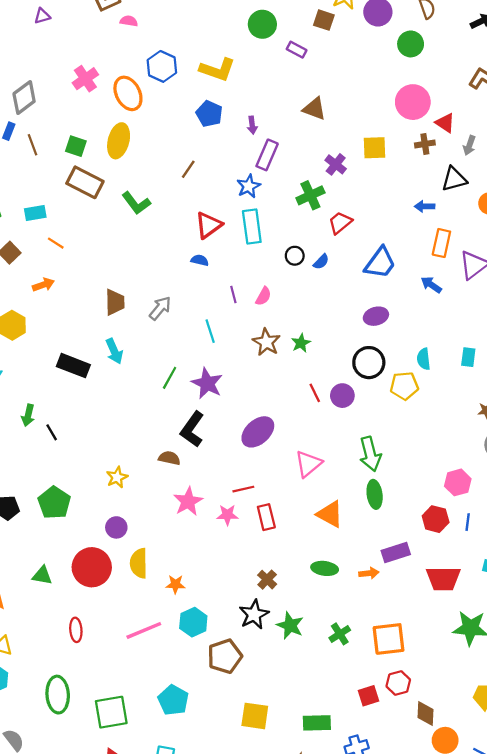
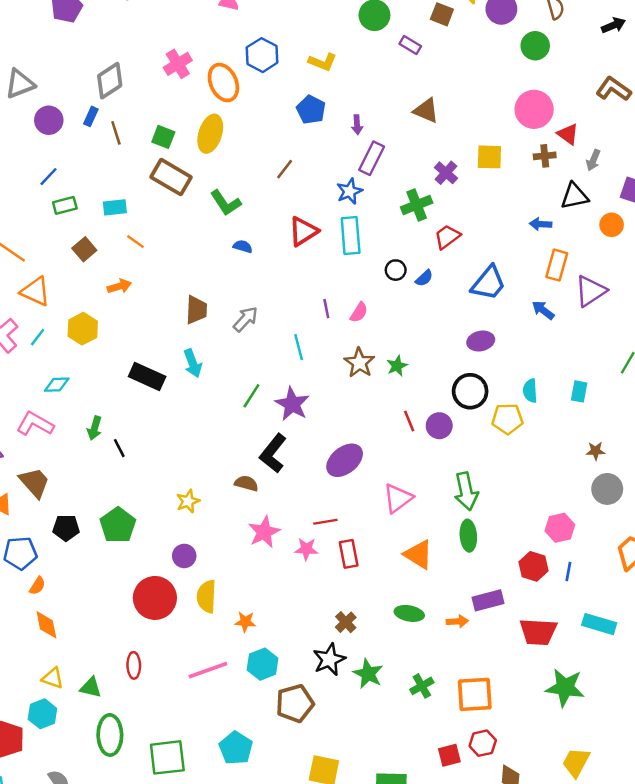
yellow L-shape: (217, 70) -> (323, 62), size x0.7
blue semicircle: (200, 260) -> (243, 246), moved
green triangle: (42, 576) -> (91, 687), moved

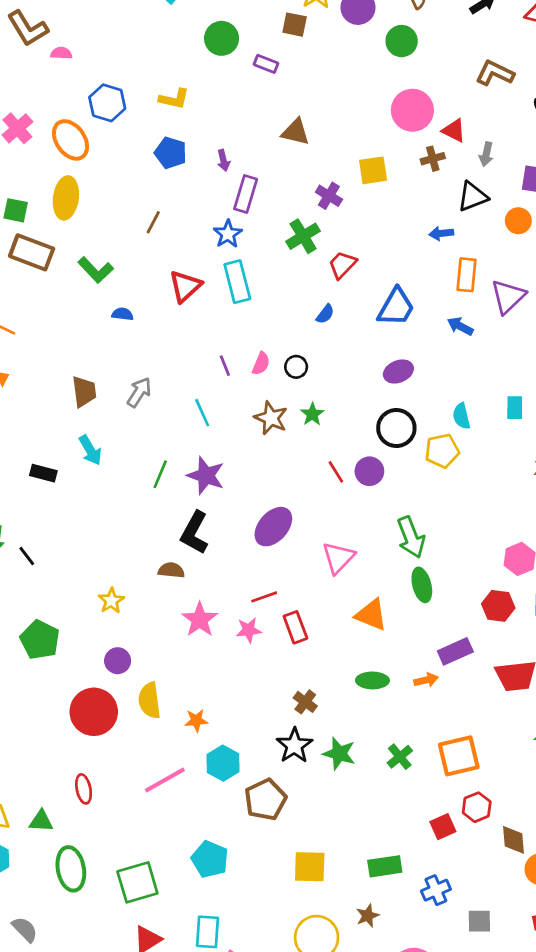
black circle: (396, 270) -> (296, 367), moved
black rectangle: (147, 376) -> (43, 473), size x0.7

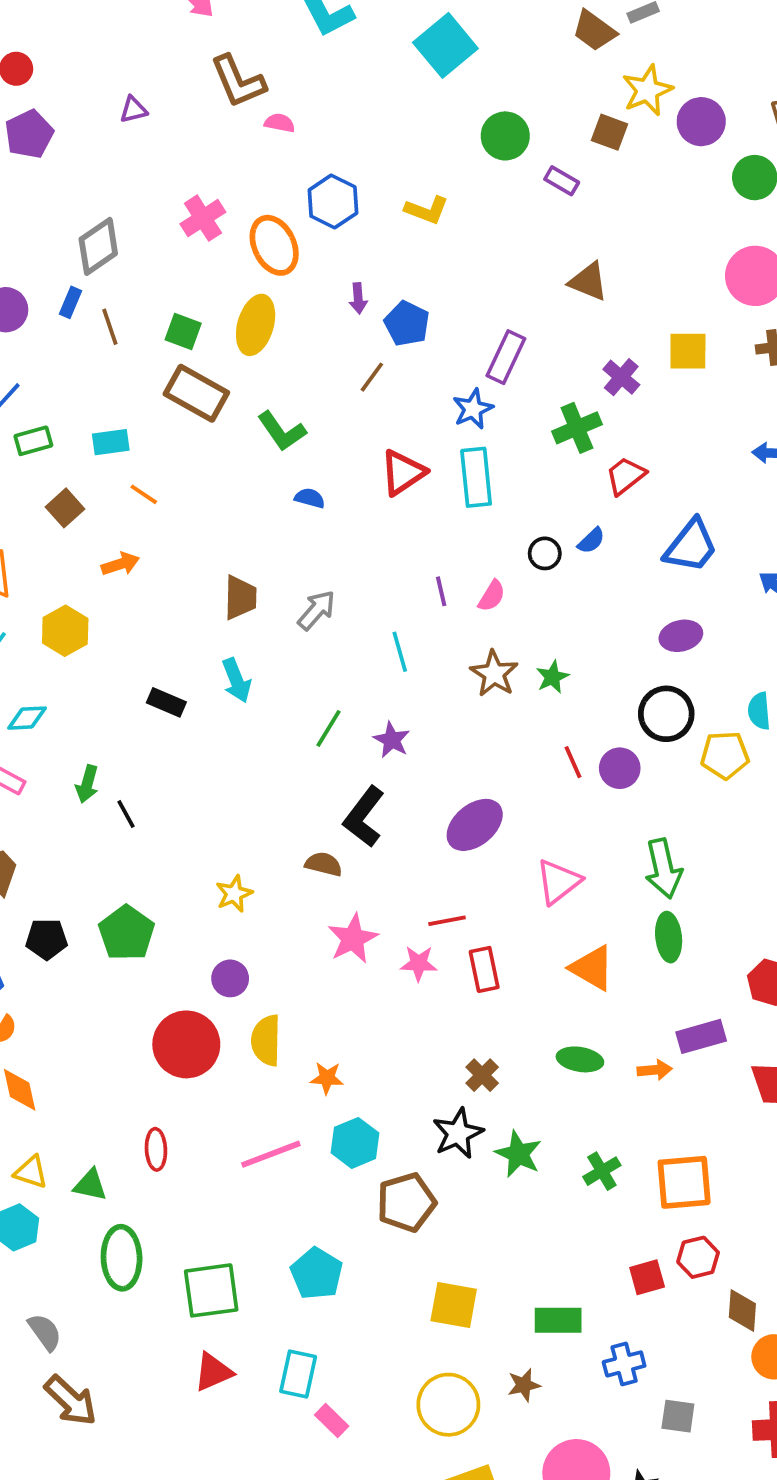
blue pentagon: (171, 153) -> (407, 324), moved
purple arrow: (223, 160) -> (358, 298), moved
black circle: (296, 367) -> (545, 553), moved
purple star: (206, 476) -> (392, 740), size x0.7

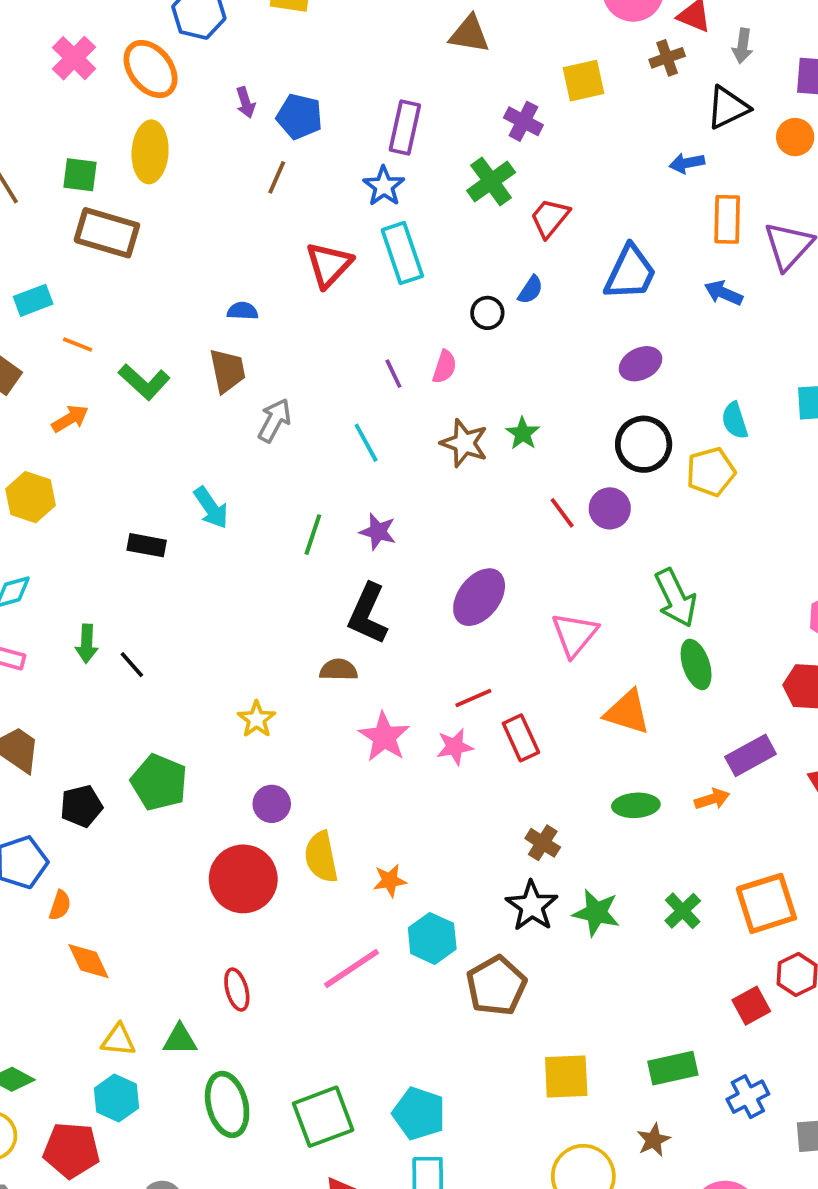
green L-shape: (282, 431) -> (144, 382), moved
brown trapezoid: (240, 598) -> (227, 371), moved
cyan pentagon: (317, 1274) -> (419, 1114), moved

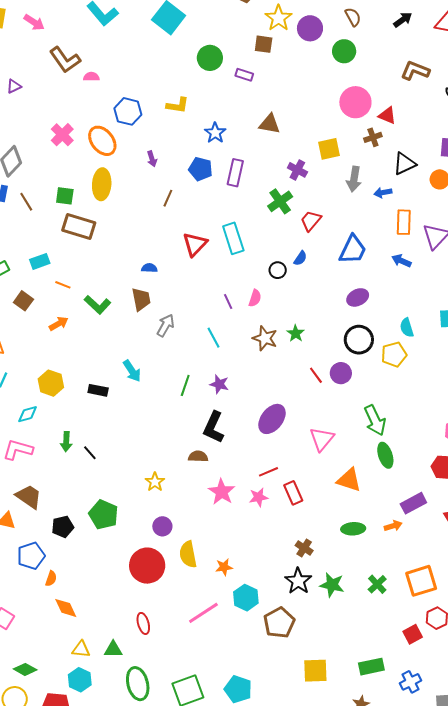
gray arrow: (743, 46) -> (354, 179), moved, size x1.4
blue pentagon: (299, 117) -> (201, 169), moved
blue star: (384, 186) -> (215, 133), moved
yellow hexagon: (31, 497) -> (51, 383), moved

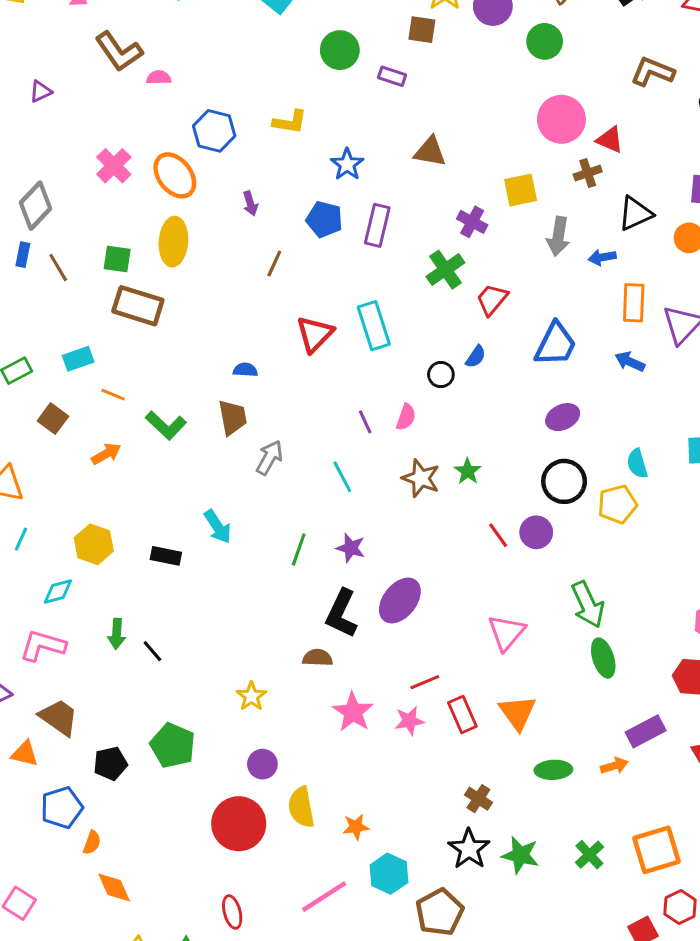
purple ellipse: (272, 419) -> (400, 601), moved
orange triangle: (349, 480) -> (517, 713), moved, turned 36

